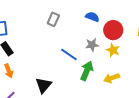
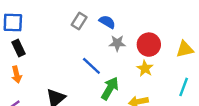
blue semicircle: (92, 17) -> (107, 22), moved
gray star: (92, 45) -> (117, 43), moved

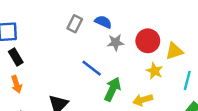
yellow triangle: (185, 49) -> (174, 51), moved
yellow star: (145, 68) -> (155, 71), moved

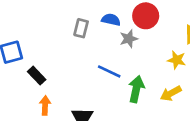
red circle: (148, 41) -> (146, 16), moved
black rectangle: (16, 57) -> (37, 76), moved
orange arrow: (16, 84) -> (45, 105), moved, turned -147

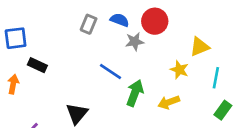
black rectangle: (37, 76) -> (37, 65), turned -30
orange arrow: (45, 105) -> (13, 84), moved

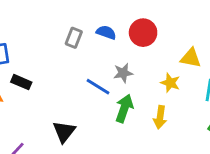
gray star: (135, 42) -> (123, 73), moved
yellow triangle: (199, 47) -> (191, 58), turned 35
yellow arrow: (169, 102) -> (160, 117), turned -60

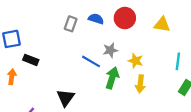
yellow triangle: (191, 58) -> (162, 24), moved
yellow star: (170, 83) -> (136, 61), moved

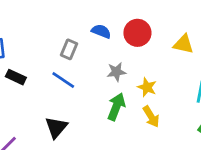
gray rectangle: (71, 24) -> (69, 49), moved
blue line: (91, 61) -> (63, 80), moved
yellow arrow: (140, 84) -> (151, 117), turned -42

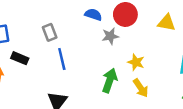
gray rectangle: (69, 49) -> (50, 32), moved, turned -42
gray star: (116, 72) -> (110, 36), moved
blue line: (63, 80) -> (62, 59), turned 45

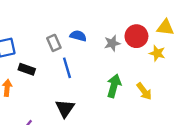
red circle: (125, 14) -> (136, 36), moved
blue semicircle: (93, 15) -> (78, 36), moved
yellow star: (136, 62) -> (157, 53), moved

